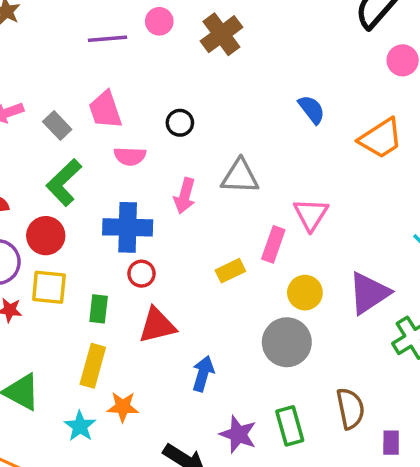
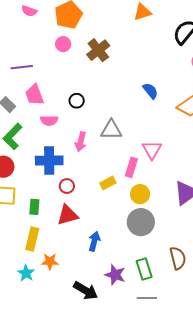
purple line: (108, 39) -> (22, 67), moved
red circle: (141, 274) -> (67, 186), moved
yellow circle: (305, 293) -> (140, 194), moved

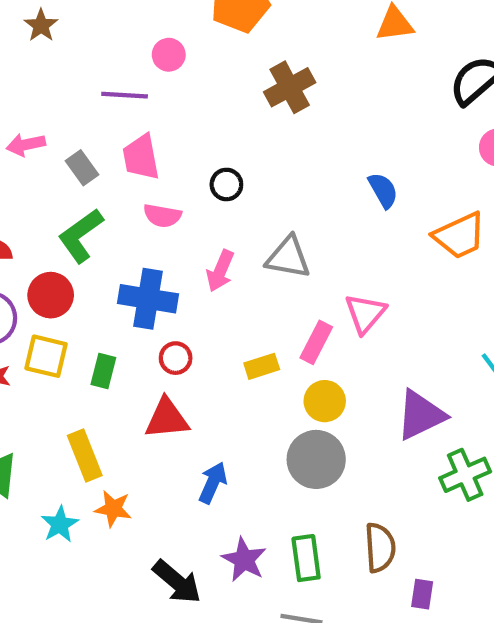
pink circle: (63, 44) -> (169, 55), moved
green rectangle: (34, 207) -> (103, 371), moved
yellow rectangle: (32, 239) -> (85, 456), turned -45

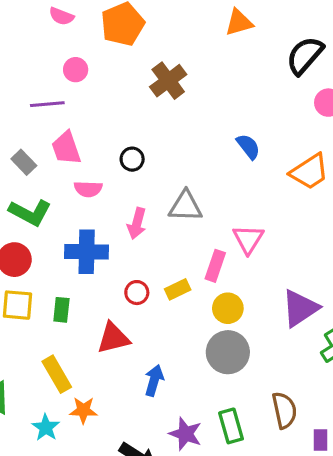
green L-shape: (81, 236) -> (30, 212), turned -108
red circle: (176, 358) -> (137, 293), moved

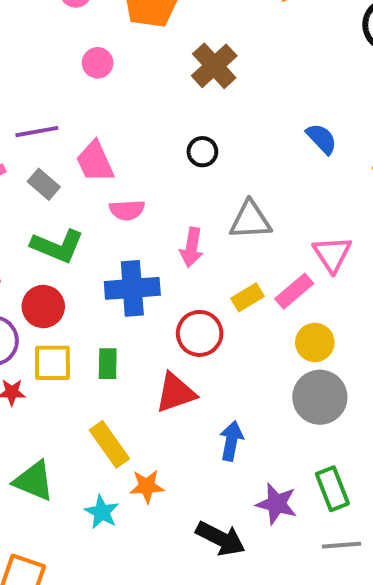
purple line: (47, 104) -> (37, 132), moved
black circle: (132, 159) -> (202, 152), moved
pink rectangle: (215, 266) -> (294, 291), turned 36
yellow rectangle: (178, 289) -> (248, 297), moved
red circle: (137, 293) -> (200, 333), size x1.5

